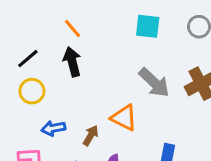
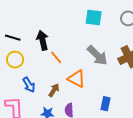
orange line: (73, 28) -> (56, 57), moved
black line: (28, 59) -> (13, 38), turned 56
blue arrow: (53, 128) -> (29, 85), turned -112

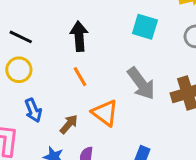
black arrow: (42, 40) -> (79, 36), moved

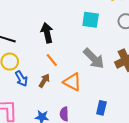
blue arrow: (33, 110) -> (21, 79), moved
brown arrow: (69, 124) -> (44, 81), moved

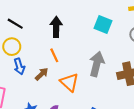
gray arrow: (94, 58) -> (97, 64), turned -135

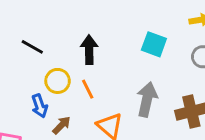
yellow circle: (12, 47) -> (58, 81), moved
brown arrow: (42, 74) -> (62, 125), moved

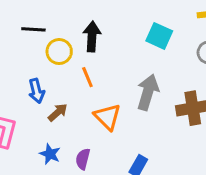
black line: (32, 47) -> (33, 29), turned -30
yellow circle: (58, 81) -> (59, 52), moved

